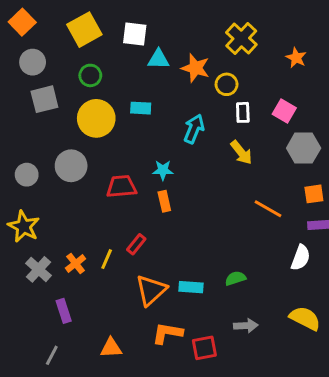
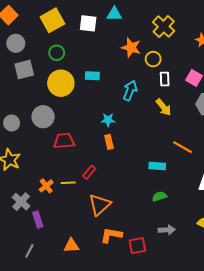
cyan triangle: (158, 59) -> (114, 14), moved
red trapezoid: (121, 187) -> (64, 141), moved
yellow line: (107, 259) -> (68, 183), turned 64
gray cross: (38, 269) -> (21, 202), moved
cyan rectangle: (191, 287) -> (157, 166), moved

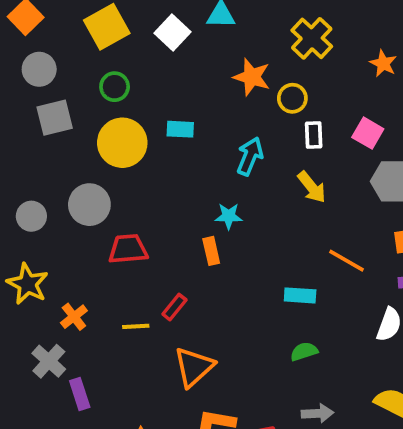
white square: (88, 23) -> (173, 33), turned 36
cyan star: (108, 120) -> (229, 216), moved
orange cross: (46, 186) -> (74, 317), moved

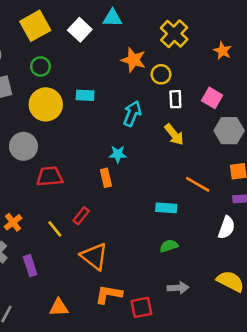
yellow line: (136, 326) -> (55, 229), turned 54
orange triangle: (194, 367) -> (94, 256), turned -40
purple rectangle: (80, 394) -> (30, 266), moved

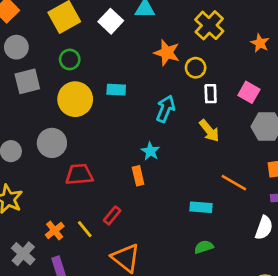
cyan star: (118, 154) -> (150, 151), turned 30
orange cross: (13, 222) -> (55, 230), moved

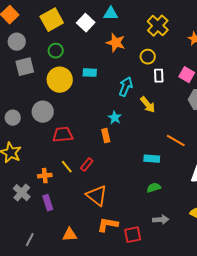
orange star: (167, 53) -> (116, 43), moved
yellow arrow: (209, 131) -> (148, 105), moved
yellow line: (85, 229) -> (67, 167), moved
orange cross: (55, 230) -> (45, 176), turned 32

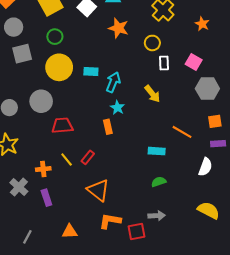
cyan rectangle: (90, 73) -> (91, 72), moved
cyan arrow: (126, 87) -> (113, 82), moved
gray arrow: (161, 220) -> (157, 216), moved

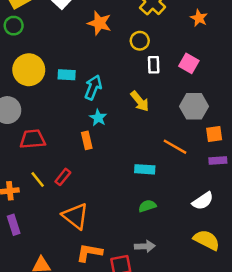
green circle: (55, 37) -> (14, 26), moved
gray hexagon: (207, 89) -> (194, 106), moved
white semicircle: (205, 167) -> (203, 201), moved, turned 36

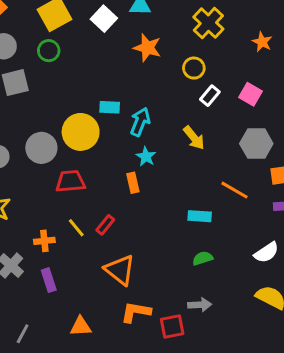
white rectangle: (154, 65) -> (210, 96), turned 42
yellow circle: (29, 70) -> (81, 132), moved

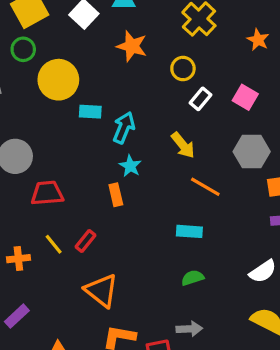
yellow circle: (81, 132) -> (58, 80), moved
orange line: (235, 190) -> (205, 187), moved
purple rectangle: (49, 280) -> (17, 316), moved, turned 65

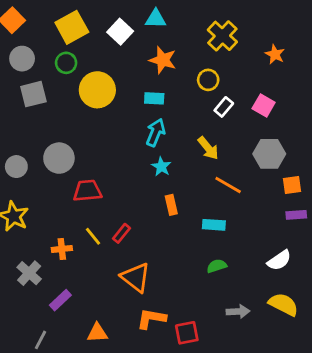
cyan rectangle: (90, 112) -> (154, 98), moved
orange rectangle: (116, 195) -> (171, 205), moved
gray arrow: (189, 329) -> (238, 311), moved

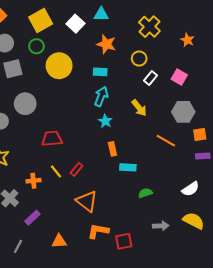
gray circle: (59, 158) -> (25, 104), moved
orange line: (228, 185) -> (166, 141), moved
cyan rectangle: (214, 225) -> (128, 167), moved

